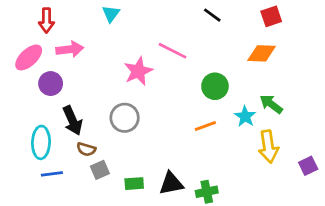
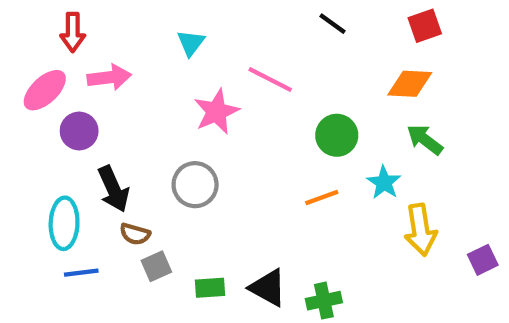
cyan triangle: (111, 14) -> (191, 43), moved
green arrow: (271, 104) -> (425, 140), moved
black triangle: (171, 184) -> (268, 288), turned 40

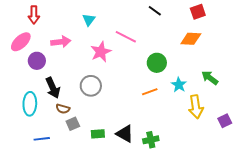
pink arrow: (109, 77) -> (61, 42), moved
green arrow: (425, 140) -> (210, 78), moved
blue line: (81, 273) -> (42, 139), moved

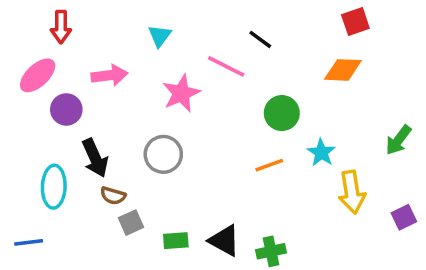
black line: (155, 11) -> (260, 39), moved
green arrow: (210, 78) -> (399, 140), moved, turned -90
blue line: (42, 139) -> (29, 242), moved

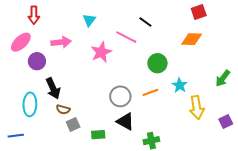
gray circle: (163, 154) -> (120, 96), moved
black triangle: (224, 241) -> (125, 121), moved

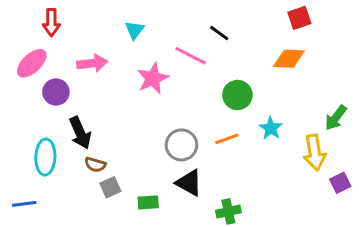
yellow arrow: (197, 107) -> (315, 152), moved

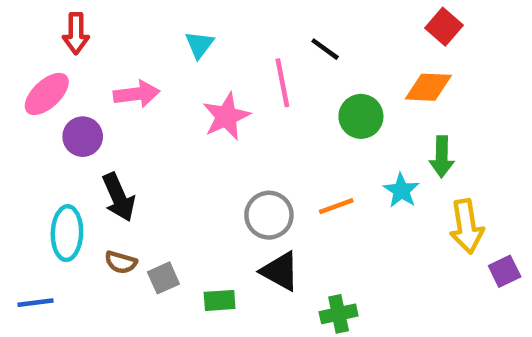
red square: (299, 18) -> (444, 27), turned -30
pink line: (191, 56) -> (282, 83), turned 52
green circle: (237, 95) -> (361, 116), moved
green arrow: (336, 118) -> (442, 157), moved, turned -36
brown semicircle: (95, 165) -> (121, 262), moved

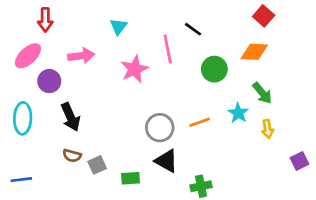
green arrow: (442, 157) -> (262, 93), turned -40
yellow arrow: (466, 226) -> (268, 129), moved, size x0.6
cyan ellipse: (67, 233) -> (23, 118), moved

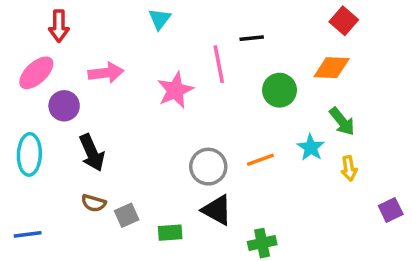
cyan triangle: (118, 26) -> (160, 19), moved
black line: (193, 29) -> (252, 38), turned -42

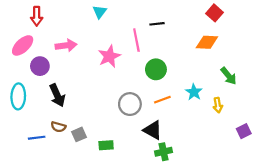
green circle: (279, 90) -> (156, 69), moved
green arrow: (342, 121) -> (229, 76), moved
black triangle: (217, 210) -> (153, 130), moved
blue line: (28, 234) -> (37, 138), moved

